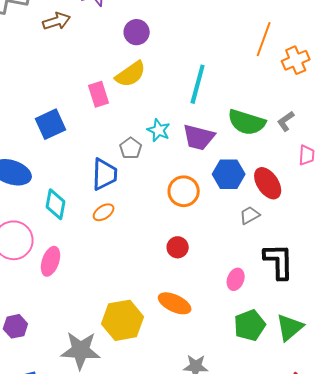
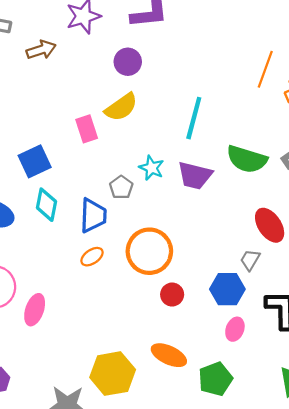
blue hexagon: (229, 174) -> (227, 289), moved
orange circle: (184, 191) -> (149, 251), moved, size x1.4
cyan diamond: (55, 204) -> (47, 205), moved
gray trapezoid: (250, 215) -> (250, 260), turned -30
green pentagon: (250, 325) -> (215, 379), moved

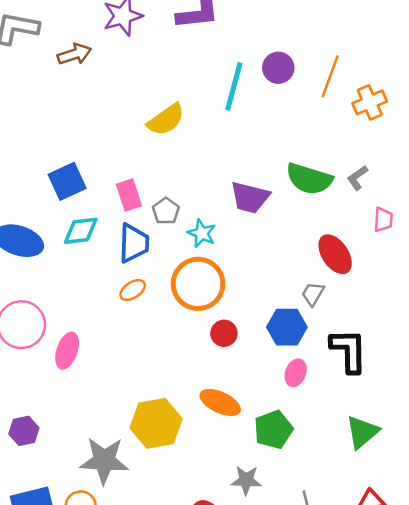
purple circle: (128, 62) -> (278, 68), moved
cyan line: (194, 118) -> (234, 86), moved
pink rectangle: (87, 129) -> (129, 195), moved
cyan star: (152, 168) -> (202, 233), moved
cyan diamond: (47, 205) -> (81, 231), turned 72

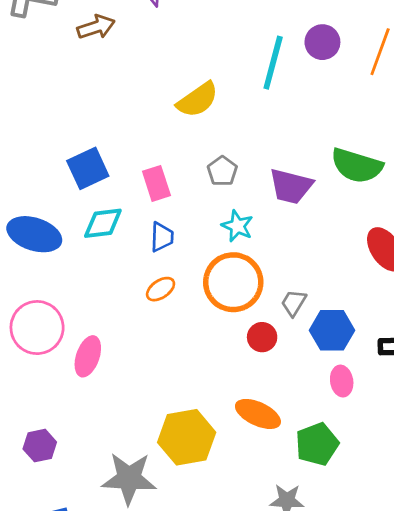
gray pentagon: (166, 211) -> (222, 171), moved
blue trapezoid: (134, 243) -> (162, 237), size x0.7
gray trapezoid: (313, 294) -> (294, 303), moved
pink ellipse: (296, 373) -> (342, 381), turned -30

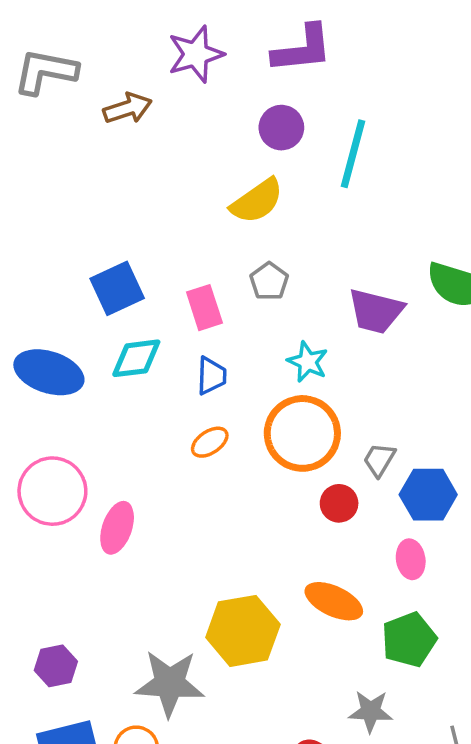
purple circle: (322, 42) -> (281, 128), moved
gray pentagon: (222, 171) -> (269, 281), moved
pink ellipse: (342, 381) -> (411, 559), moved
purple hexagon: (40, 446) -> (56, 666), moved

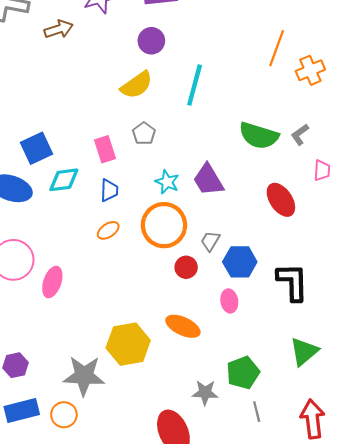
cyan line: (353, 154) -> (195, 85), moved
blue square: (117, 288) -> (37, 148), moved
purple trapezoid: (376, 311) -> (208, 180), moved, turned 45
green pentagon: (409, 640) -> (243, 373), moved

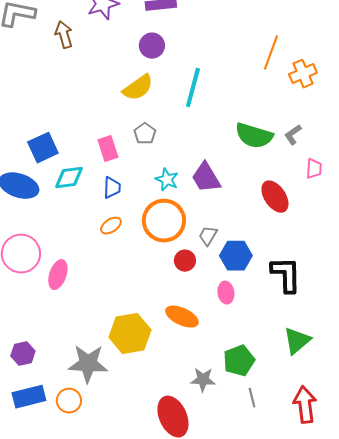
brown arrow: (59, 29) -> (64, 35), turned -88

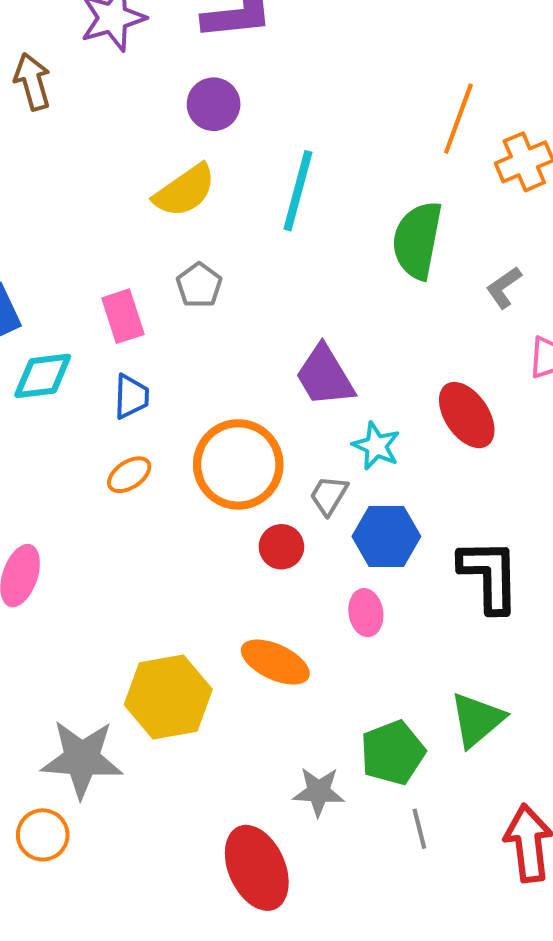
green semicircle: (254, 136) -> (417, 240), moved, turned 84
cyan star: (167, 180) -> (376, 446), moved
green triangle: (297, 341) -> (477, 720), moved

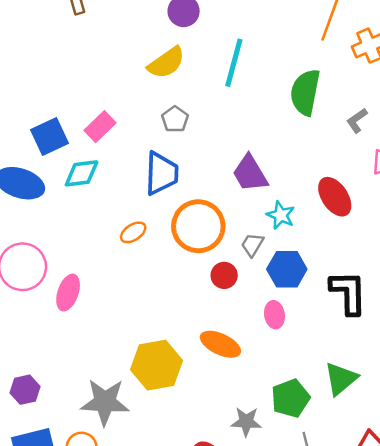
pink rectangle: (123, 316) -> (100, 127), moved, turned 64
blue trapezoid: (131, 397) -> (161, 173), moved, size x1.6

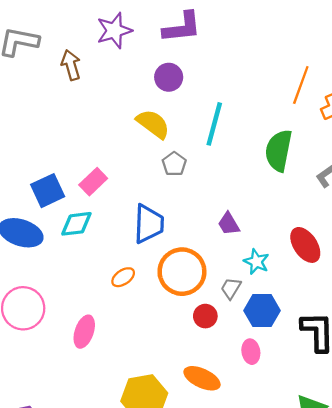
yellow semicircle: (166, 63) -> (153, 124), turned -108
gray pentagon: (175, 119) -> (174, 164), moved
purple trapezoid: (250, 173) -> (229, 224), size x0.7
pink ellipse: (68, 293) -> (84, 332), moved

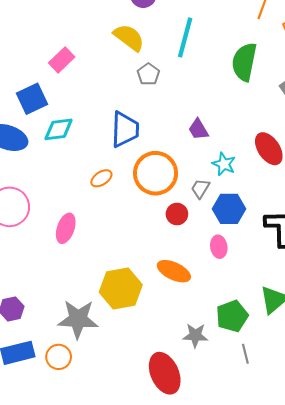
pink rectangle: (93, 182) -> (62, 60), moved

